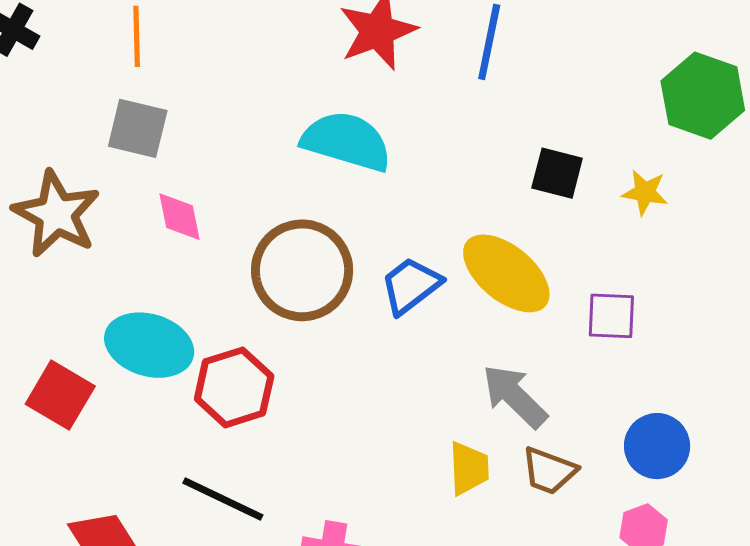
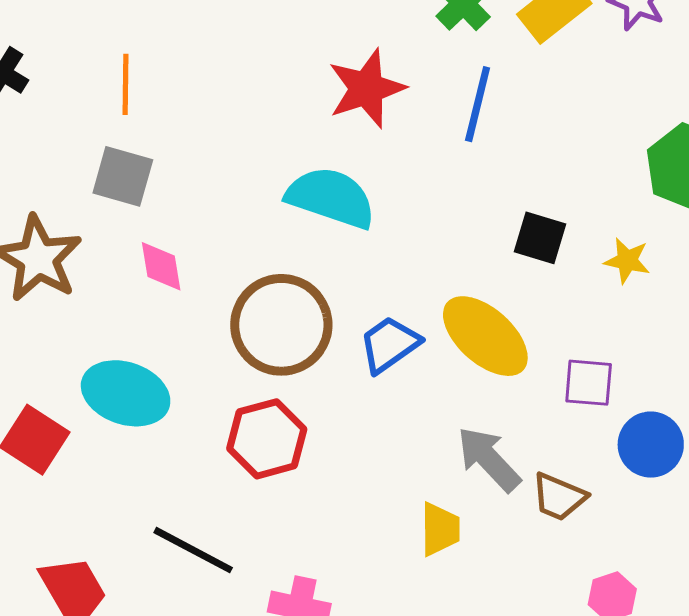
red hexagon: (234, 387) -> (267, 439), moved
blue circle: (657, 446) -> (651, 445), moved
brown trapezoid: (549, 471) -> (559, 497), moved

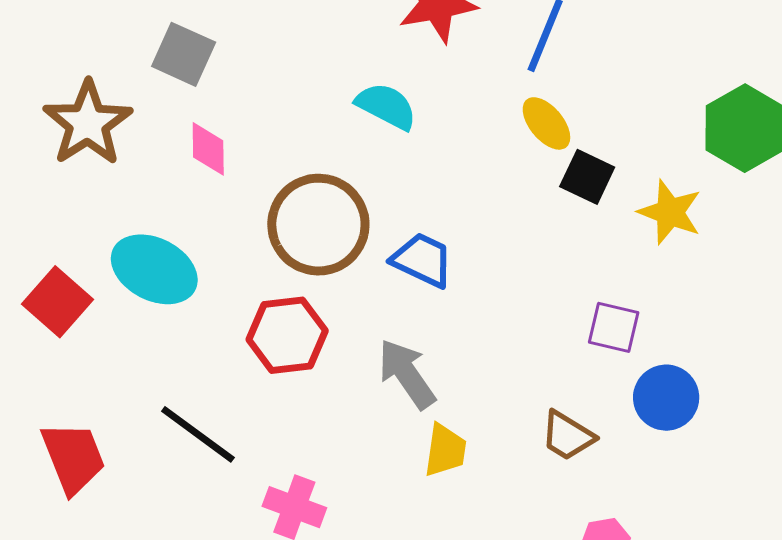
cyan semicircle: (331, 198) -> (386, 106), size x0.7
yellow star: (627, 261) -> (670, 212), size x1.4
yellow ellipse: (485, 336) -> (546, 123), moved, size x0.6
blue trapezoid: (389, 344) -> (422, 260), turned 52
gray arrow: (489, 459) -> (407, 374), moved

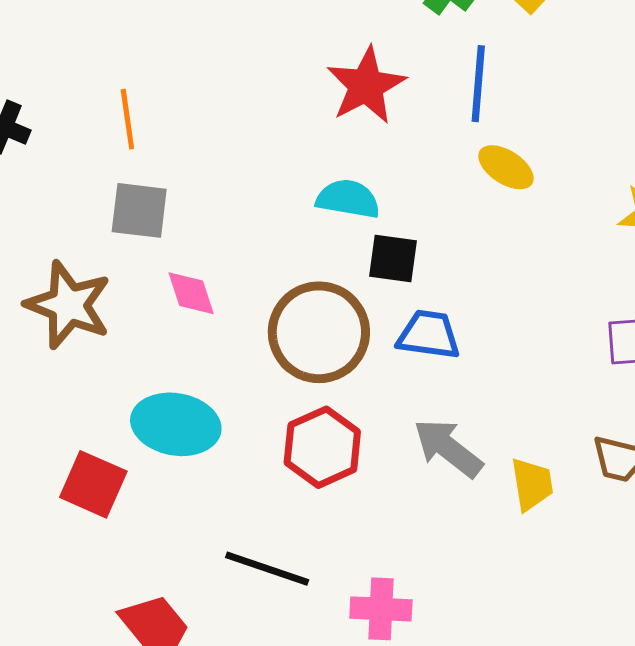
black square: (587, 177) -> (393, 258), moved
yellow trapezoid: (445, 450) -> (532, 484), moved

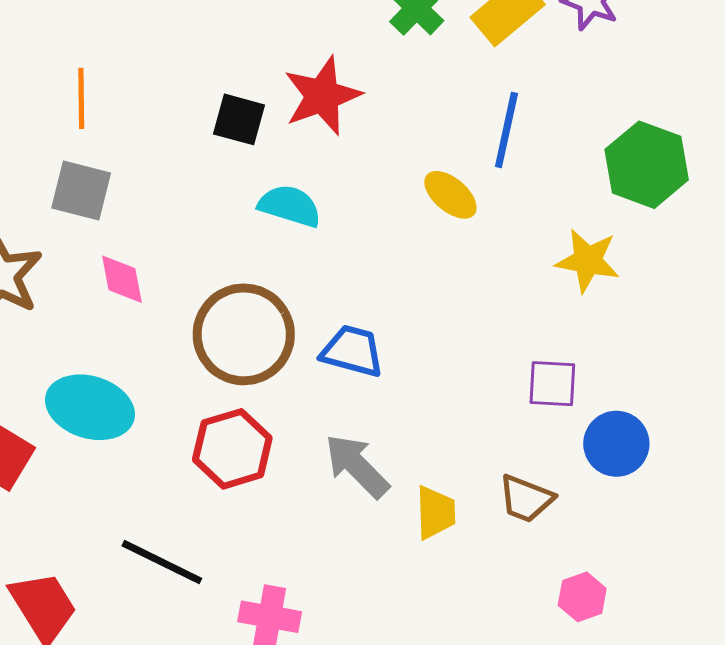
blue line: (478, 84) -> (506, 130), moved
black square: (393, 258) -> (239, 119), moved

